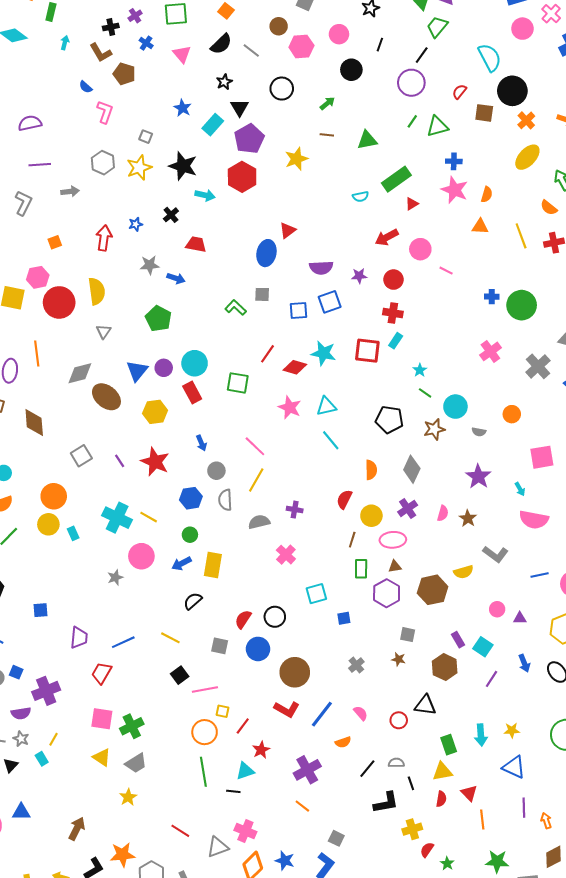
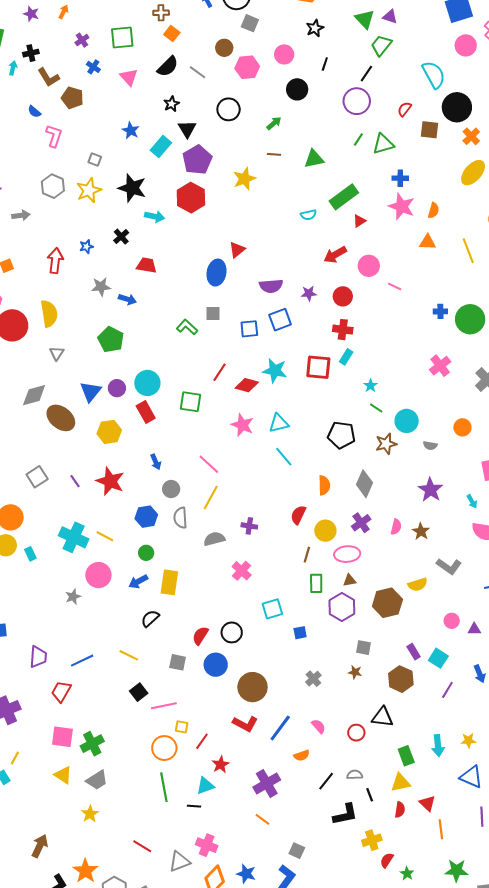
black cross: (111, 27) -> (31, 53), moved
orange star: (122, 855) -> (85, 871), turned -30

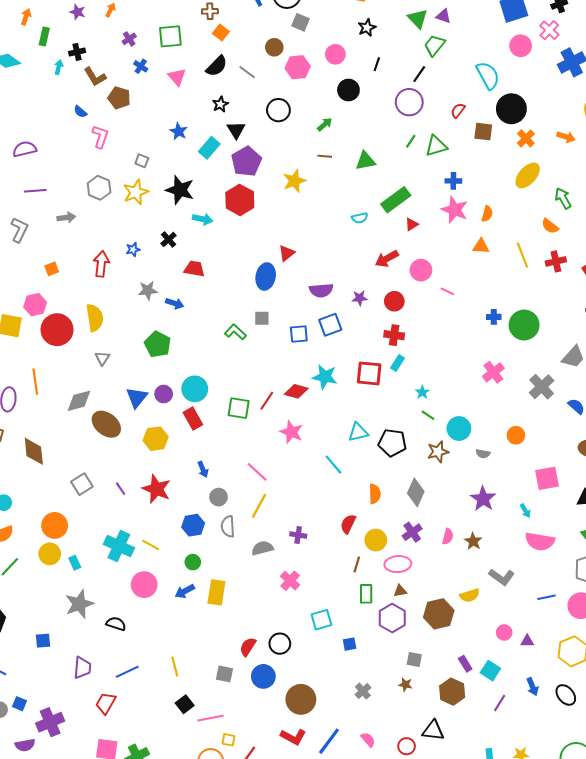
red line: (219, 372) -> (267, 401), moved
cyan triangle: (279, 423) -> (358, 432), moved
gray star: (73, 597) -> (79, 604), moved, size x1.8
black semicircle: (150, 618) -> (116, 624), moved, turned 60
yellow line: (129, 655) -> (175, 667), turned 48

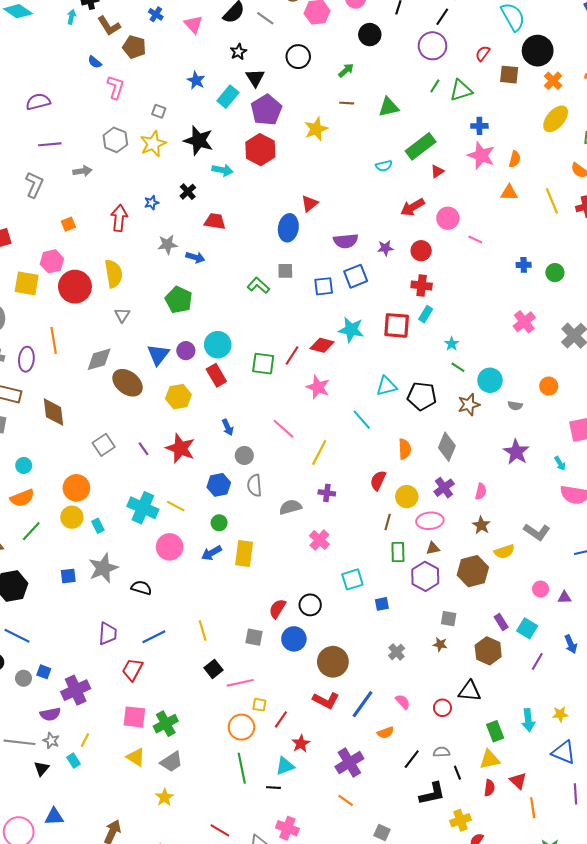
green circle: (524, 325) -> (555, 273), size x0.6
yellow line: (259, 506) -> (319, 453), moved
brown star: (473, 541) -> (481, 525), moved
blue square: (43, 641) -> (68, 576), moved

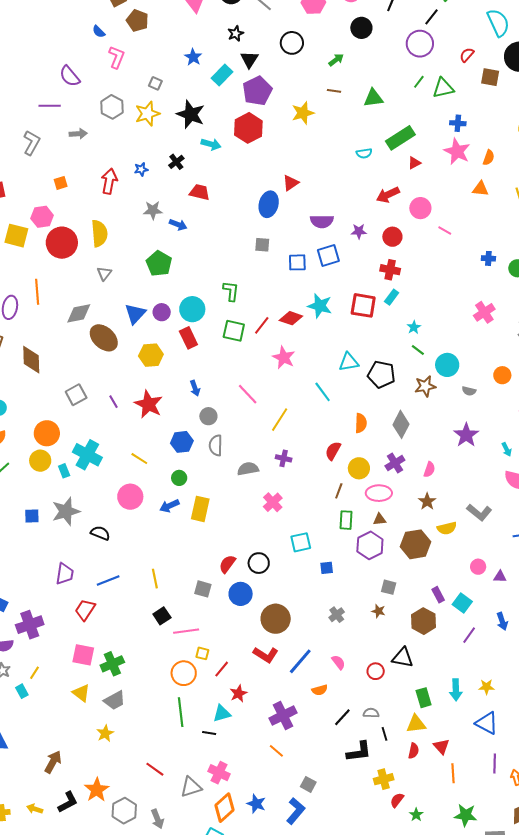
purple semicircle: (38, 102) -> (70, 76), moved, turned -120
green L-shape: (258, 285) -> (231, 291), moved, turned 50
cyan cross: (143, 508) -> (87, 455), moved

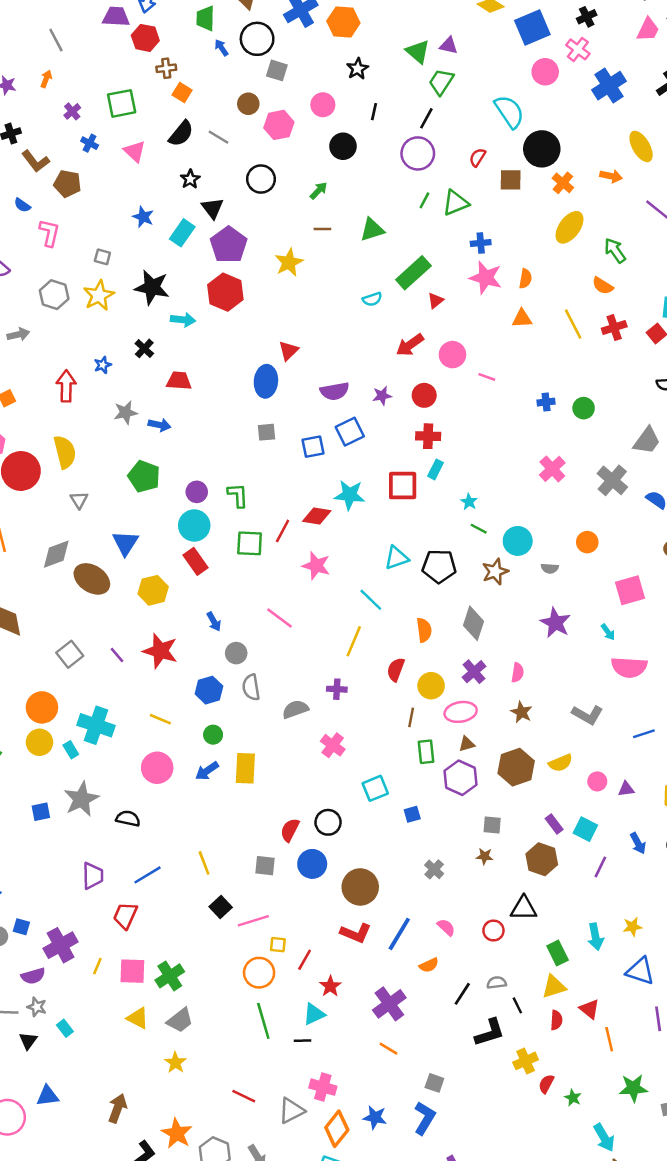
purple circle: (162, 312) -> (197, 492), moved
yellow line: (280, 420) -> (354, 641), moved
yellow semicircle: (447, 528) -> (561, 763), moved
yellow line: (34, 673) -> (97, 966), moved

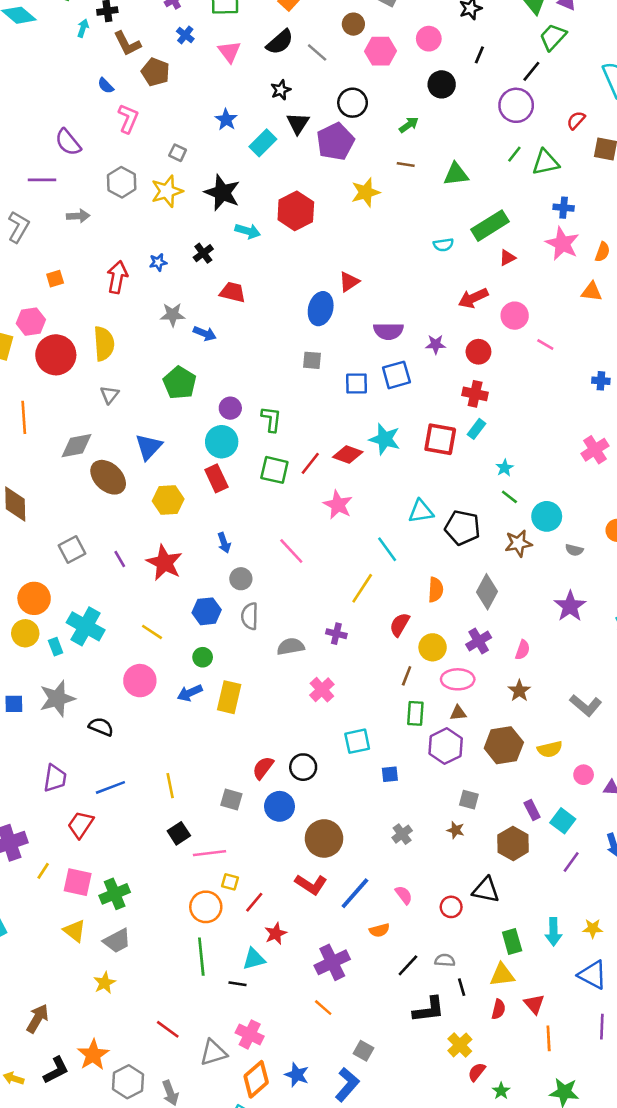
purple pentagon: (229, 245) -> (335, 142), moved
yellow cross: (526, 1061) -> (460, 1045), turned -30

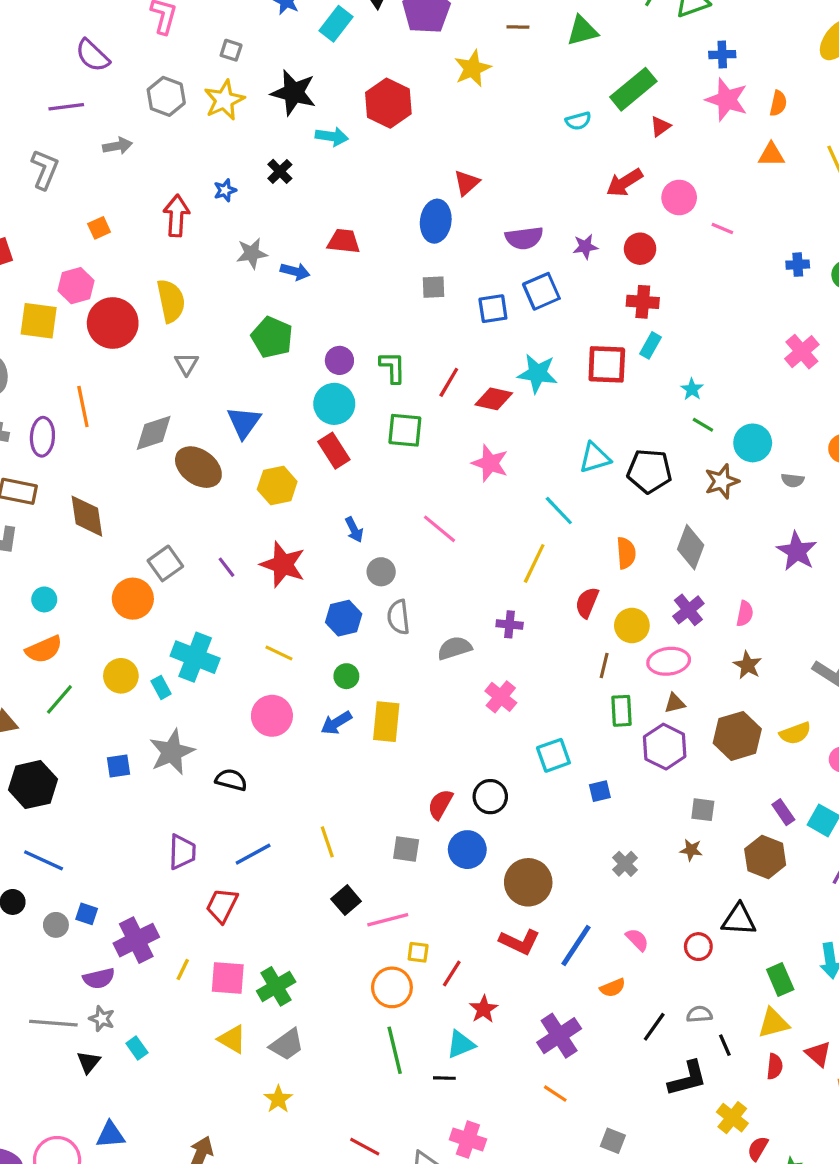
red trapezoid: (233, 292) -> (344, 241), moved
red line: (310, 463) -> (449, 382), moved
orange circle: (34, 598) -> (133, 599), moved

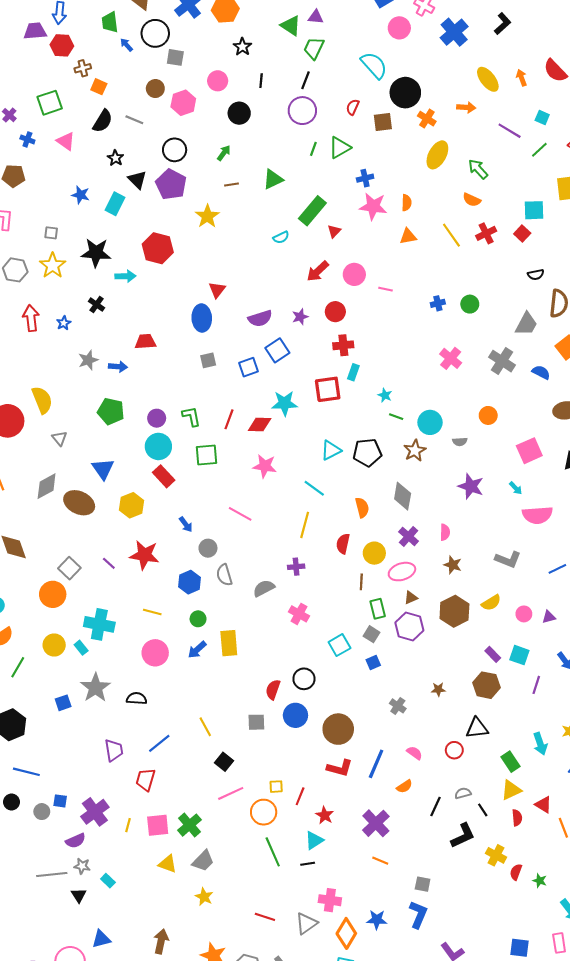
red arrow: (176, 216) -> (31, 318), moved
gray square: (703, 810) -> (371, 634), moved, turned 35
pink line: (388, 920) -> (231, 793), moved

